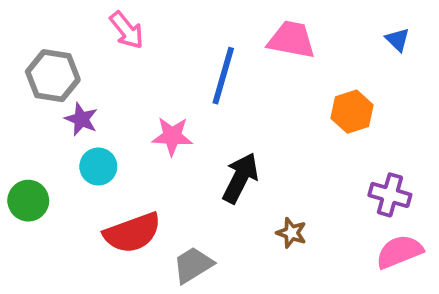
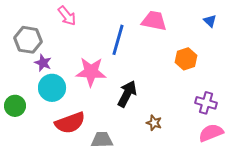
pink star: (172, 136) -> (91, 72), size x1.4
cyan circle: (98, 167) -> (52, 88), size x1.4
gray trapezoid: (193, 265) -> (102, 140), turned 30

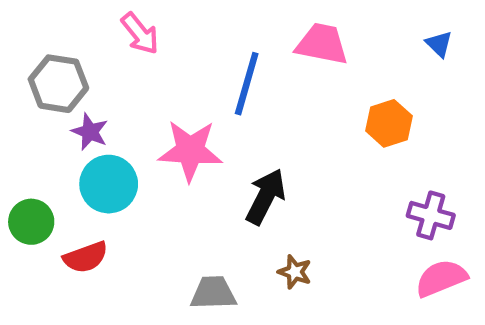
red semicircle: (70, 123) -> (86, 257), moved, size x0.7
brown star: (154, 123) -> (295, 272), moved

